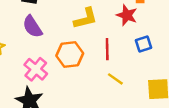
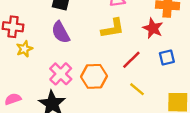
red line: (107, 49) -> (131, 60), turned 42
orange hexagon: (70, 54) -> (94, 76), moved

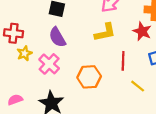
red line: (131, 60) -> (123, 61), turned -42
pink cross: (61, 74) -> (49, 64), moved
yellow line: (137, 89) -> (138, 86), moved

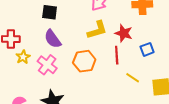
red star: (142, 31) -> (124, 33), moved
orange hexagon: (89, 77) -> (84, 61), moved

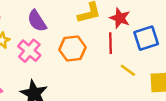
blue square: (147, 49) -> (146, 38), size x1.5

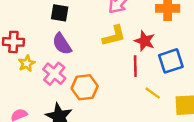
orange hexagon: (72, 48) -> (85, 87), moved

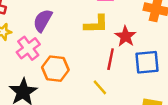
purple semicircle: (62, 44) -> (43, 20), turned 50
yellow line: (153, 93) -> (100, 87), moved

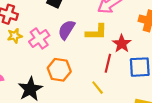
purple semicircle: (43, 20) -> (67, 30), moved
pink cross: (28, 48) -> (39, 38), moved

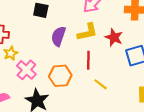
pink cross: (39, 38) -> (26, 70), moved
red line: (108, 63) -> (88, 60), moved

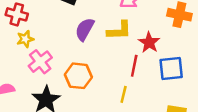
red line: (88, 60) -> (134, 66), moved
yellow line: (101, 84) -> (124, 94), turned 56

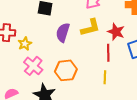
yellow star: (25, 39) -> (25, 44), moved

